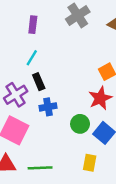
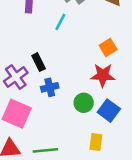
cyan line: (32, 58) -> (60, 22), moved
red star: (100, 98) -> (103, 75), turned 30

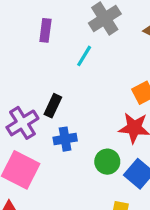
black rectangle: (39, 62) -> (53, 106), turned 48

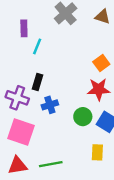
cyan line: (84, 56) -> (37, 46), moved
purple cross: (22, 123) -> (17, 98), turned -30

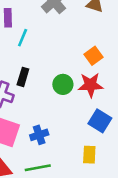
blue cross: (50, 105) -> (39, 135), moved
green circle: (83, 117) -> (63, 84), moved

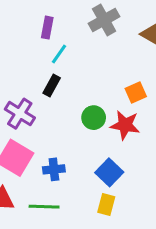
black rectangle: (23, 77) -> (52, 85), moved
blue square: (100, 121) -> (109, 172), moved

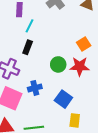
blue cross: (54, 169) -> (35, 88), moved
blue square: (109, 172) -> (63, 99), moved

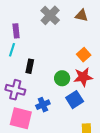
cyan line: (30, 26) -> (12, 50), moved
blue square: (63, 99) -> (75, 100), moved, turned 30

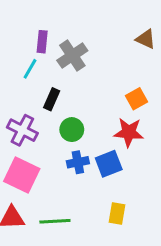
gray cross: (50, 15) -> (72, 56), moved
green circle: (62, 78) -> (72, 130), moved
blue cross: (43, 105) -> (78, 162), moved

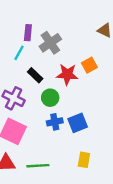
black rectangle: (52, 99) -> (35, 75), turned -70
orange square: (137, 99) -> (89, 65), moved
red star: (129, 132) -> (67, 74), moved

